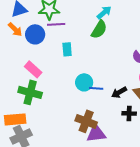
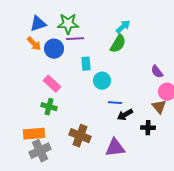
cyan circle: (84, 82) -> (102, 81), moved
green cross: (30, 92) -> (49, 107), size x0.7
black arrow: (119, 92) -> (125, 115), moved
brown cross: (86, 121) -> (80, 136), moved

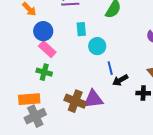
blue circle: (54, 49) -> (43, 31), moved
blue line: (115, 103) -> (110, 68), turned 72
purple triangle: (115, 148) -> (93, 99), moved

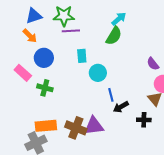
pink rectangle: (47, 49) -> (23, 73), moved
green cross: (44, 72) -> (45, 88), moved
orange rectangle: (29, 99) -> (46, 126), moved

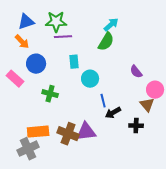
purple semicircle: (153, 64) -> (136, 72), moved
green cross: (45, 88) -> (50, 94), moved

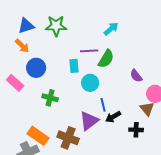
purple line: (63, 37) -> (89, 51), moved
green semicircle: (106, 42) -> (106, 59), moved
orange rectangle: (38, 132) -> (38, 136), turned 40
purple triangle: (86, 132) -> (89, 121), moved, turned -30

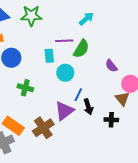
blue line: (103, 105) -> (78, 95), turned 40
black arrow: (113, 117) -> (88, 107), turned -77
brown cross: (68, 138) -> (43, 128), turned 35

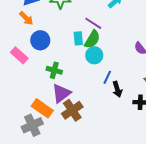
purple line: (64, 41) -> (93, 23), turned 36
green semicircle: (81, 49) -> (92, 39), moved
purple triangle: (64, 111) -> (61, 93), moved

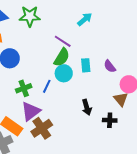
cyan rectangle: (78, 38) -> (86, 65), moved
green cross: (54, 70) -> (24, 88), turned -35
blue line: (107, 77) -> (47, 86), moved

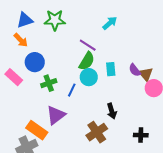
green cross: (24, 88) -> (49, 83), moved
brown triangle: (121, 99) -> (146, 74), moved
black cross: (110, 120) -> (141, 135), moved
brown cross: (42, 128) -> (97, 132), moved

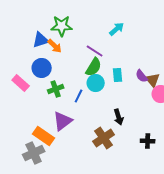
blue triangle: (25, 20) -> (41, 40), moved
orange arrow: (21, 40) -> (55, 46), moved

